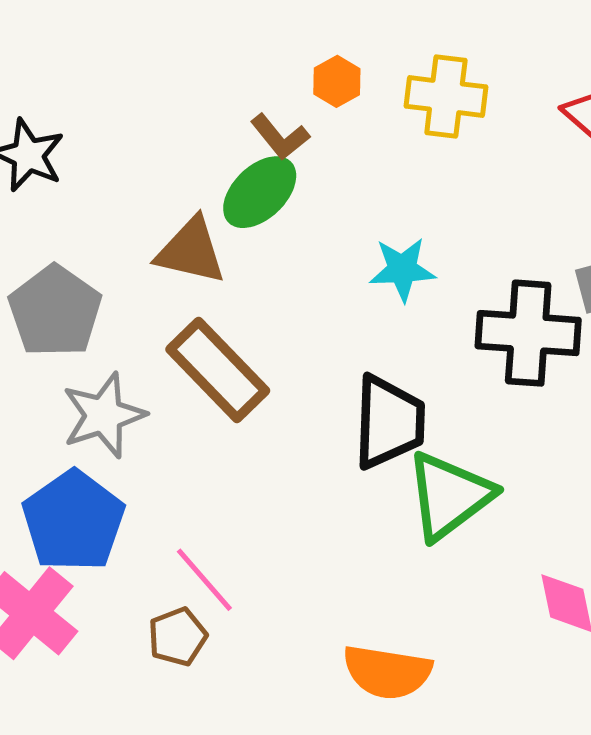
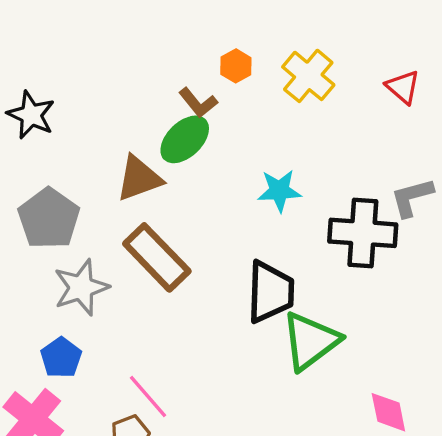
yellow cross: (446, 97) -> (308, 76), turned 33
brown triangle: (191, 251) -> (139, 178), turned -33
blue pentagon: (73, 521) -> (61, 358), size x0.6

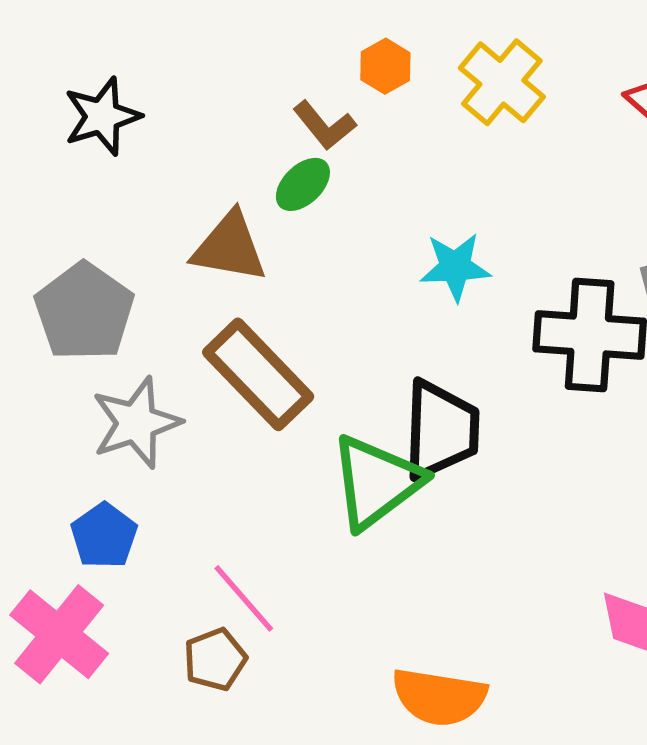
black star: (31, 115) -> (102, 116), moved, turned 30
green ellipse: (185, 139) -> (303, 184), size x0.7
brown triangle: (139, 178) -> (229, 247), turned 30
green triangle: (310, 341) -> (376, 482), moved

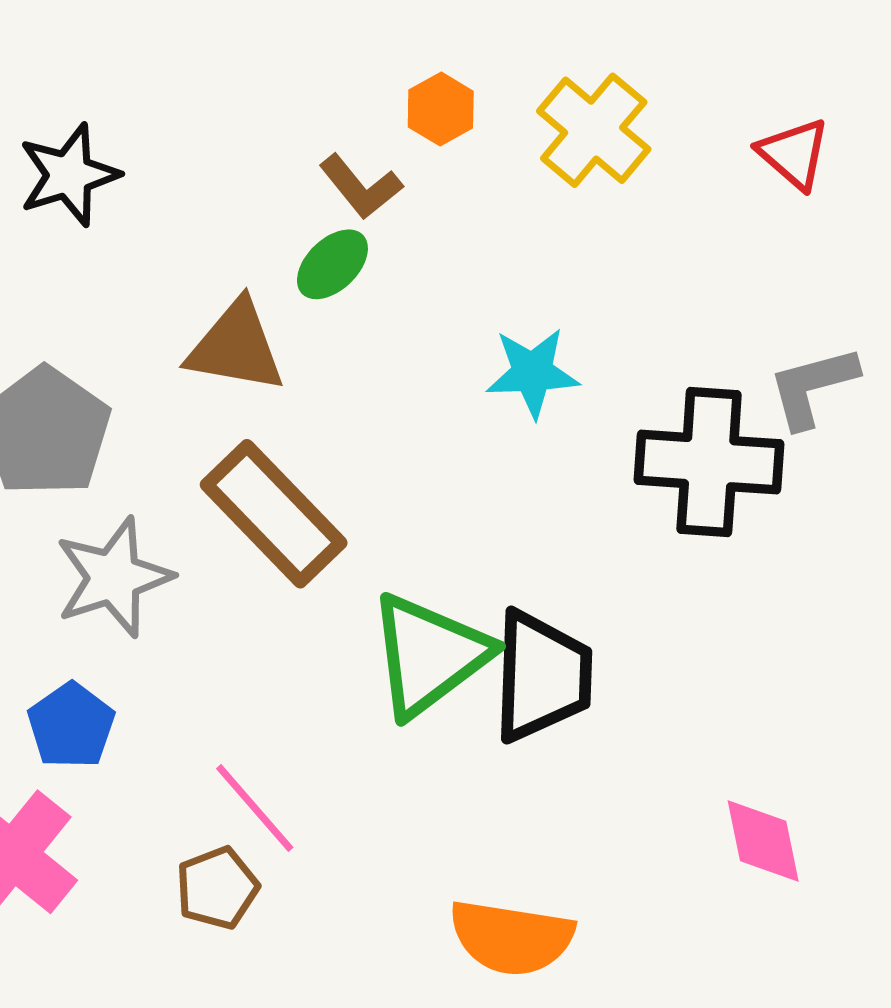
black trapezoid: (441, 430) -> (542, 676), moved

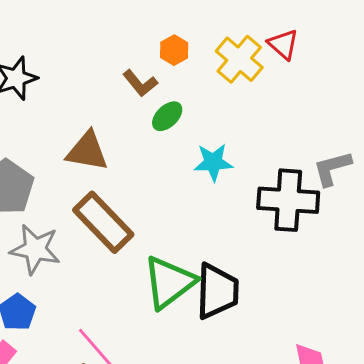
red triangle: (794, 154) -> (283, 44), moved
green ellipse: (332, 264) -> (167, 116), moved
gray star: (114, 577) -> (35, 249), turned 30

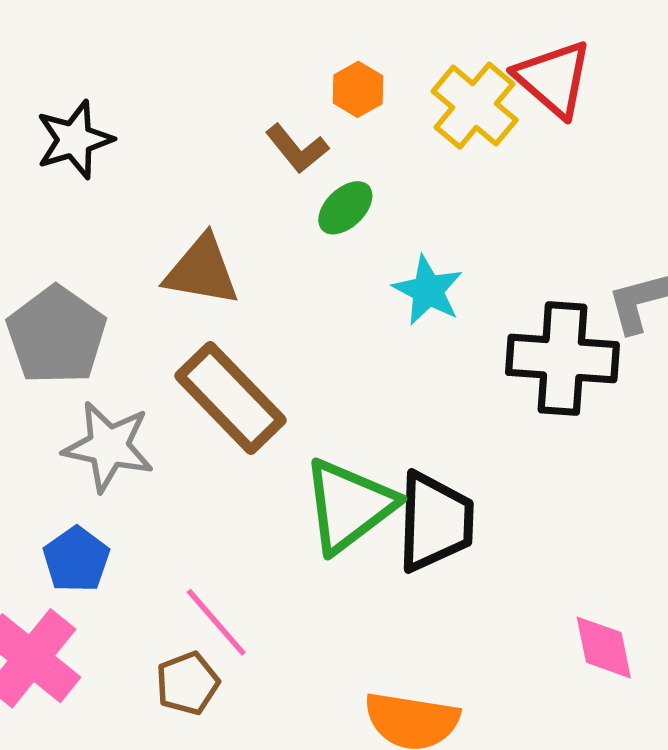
red triangle: (283, 44) -> (553, 79), size x1.4
cyan star: (213, 162) -> (428, 290), turned 30

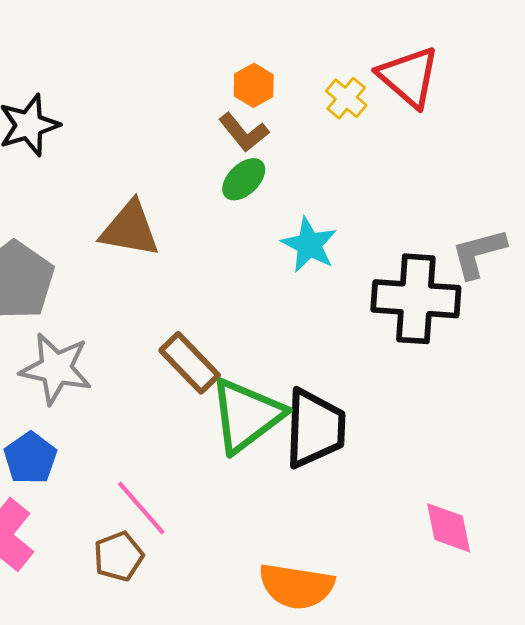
yellow cross: (475, 106) -> (346, 98), size x0.6
brown L-shape: (297, 149) -> (244, 132), moved
brown rectangle: (231, 398) -> (190, 363), moved, size x0.7

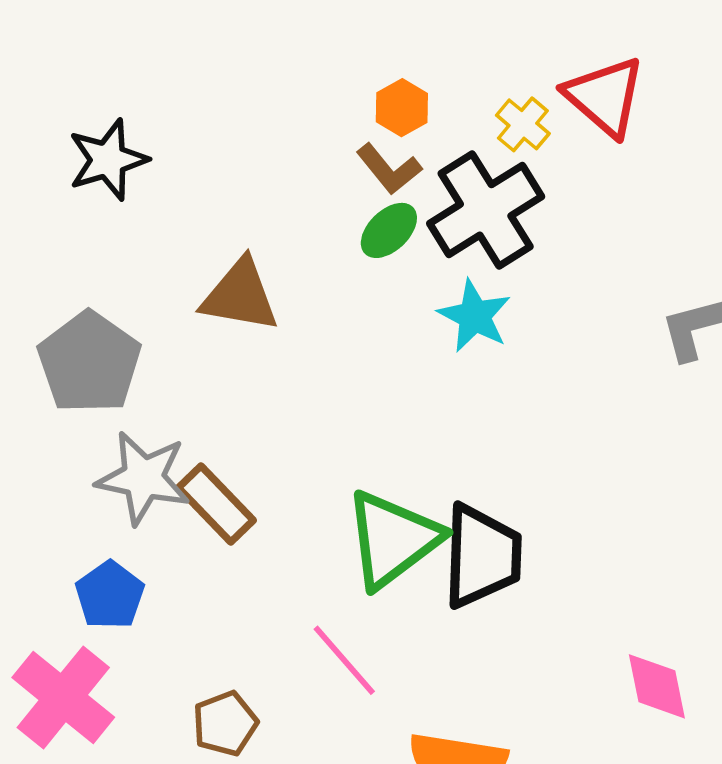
black cross: (416, 299) -> (486, 210), moved, turned -36
brown rectangle: (190, 363) -> (216, 504), moved
pink line: (141, 508) -> (344, 660), moved

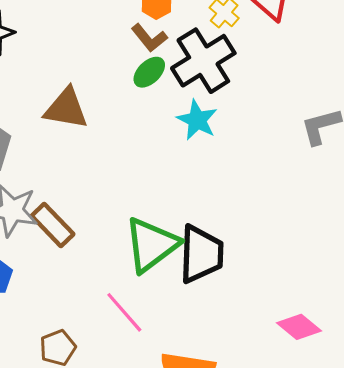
pink diamond: (657, 686) -> (299, 327), turned -39

